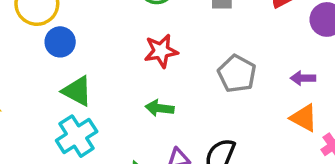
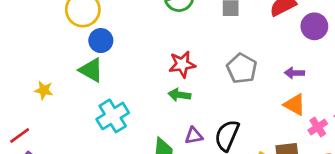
red star: (161, 51) -> (182, 64), moved
green triangle: (77, 91) -> (91, 70), moved

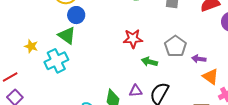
purple arrow: (294, 73) -> (199, 59), moved
green arrow: (179, 95) -> (149, 62), moved
cyan cross: (113, 116) -> (56, 61), moved

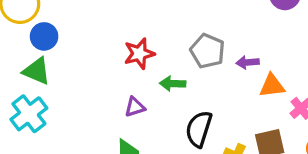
orange triangle: (211, 77) -> (272, 86), turned -30
purple triangle: (136, 91) -> (135, 107), moved

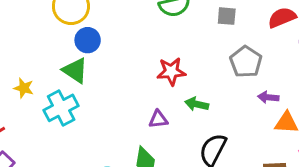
gray pentagon: (207, 51) -> (246, 62), moved

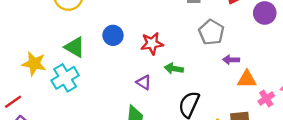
blue circle: (88, 40) -> (113, 35), moved
yellow star: (24, 88) -> (34, 64), size x1.5
purple triangle: (158, 119) -> (144, 82), turned 42

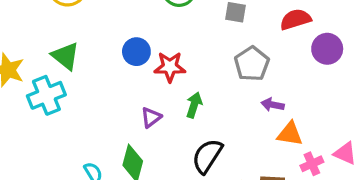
blue circle: (113, 35) -> (136, 52), moved
green arrow: (174, 69) -> (194, 105), turned 90
purple triangle: (144, 82) -> (151, 117), turned 42

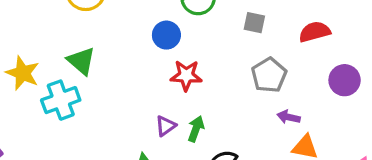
purple circle: (327, 49) -> (345, 80), moved
blue circle: (136, 52) -> (166, 35), moved
green arrow: (194, 105) -> (196, 129), moved

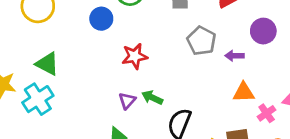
blue circle: (166, 35) -> (101, 19), moved
purple arrow: (289, 117) -> (234, 56), moved
green arrow: (196, 129) -> (152, 98), turned -72

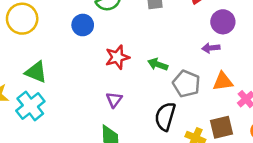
purple circle: (263, 31) -> (223, 22), moved
gray pentagon: (201, 41) -> (186, 84), moved
green arrow: (152, 98) -> (158, 64), moved

